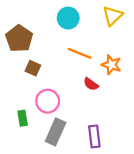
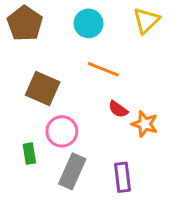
brown pentagon: (19, 39) -> (25, 23), moved
orange star: (111, 65) -> (145, 124), moved
brown square: (33, 68) -> (43, 88), size x1.6

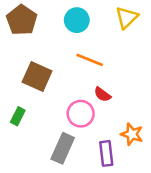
orange star: (145, 124) -> (132, 134), moved
pink circle: (62, 131) -> (81, 114), moved
green rectangle: (29, 154) -> (18, 116), moved, turned 36

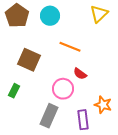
cyan circle: (77, 20) -> (50, 16), moved

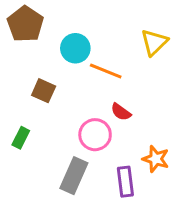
yellow triangle: (99, 14) -> (154, 42), moved
cyan circle: (50, 16) -> (75, 48), moved
brown square: (29, 60) -> (44, 91), size x0.7

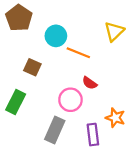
green rectangle: (21, 138) -> (16, 102), size x1.5

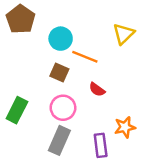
brown square: (32, 67) -> (59, 73), moved
pink circle: (70, 100) -> (63, 108), moved
orange star: (115, 118) -> (125, 127), turned -30

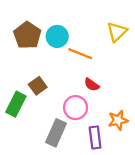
brown pentagon: (21, 19) -> (27, 35), moved
brown square: (59, 73) -> (38, 86), moved, turned 30
pink circle: (63, 108) -> (76, 108), moved

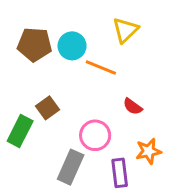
yellow triangle: (117, 32) -> (125, 30), moved
brown pentagon: (27, 35) -> (35, 44), turned -30
red semicircle: (92, 85) -> (133, 106), moved

